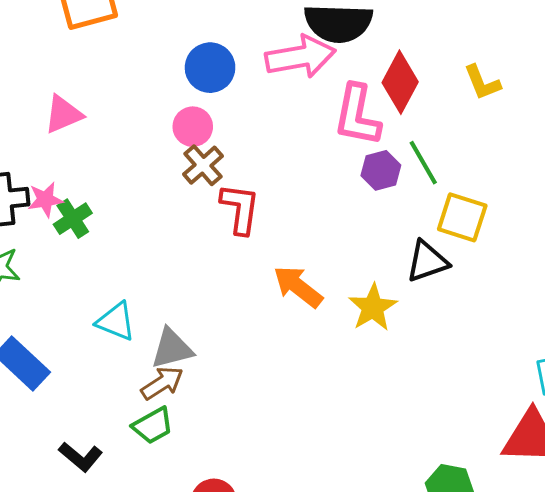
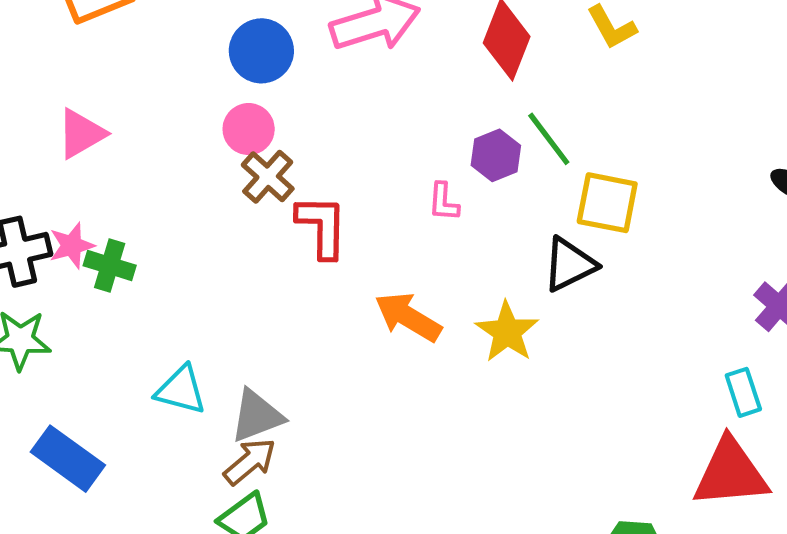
pink L-shape: (357, 115) -> (444, 202), moved, size x0.5
green cross: (73, 219) -> (110, 266), turned -33

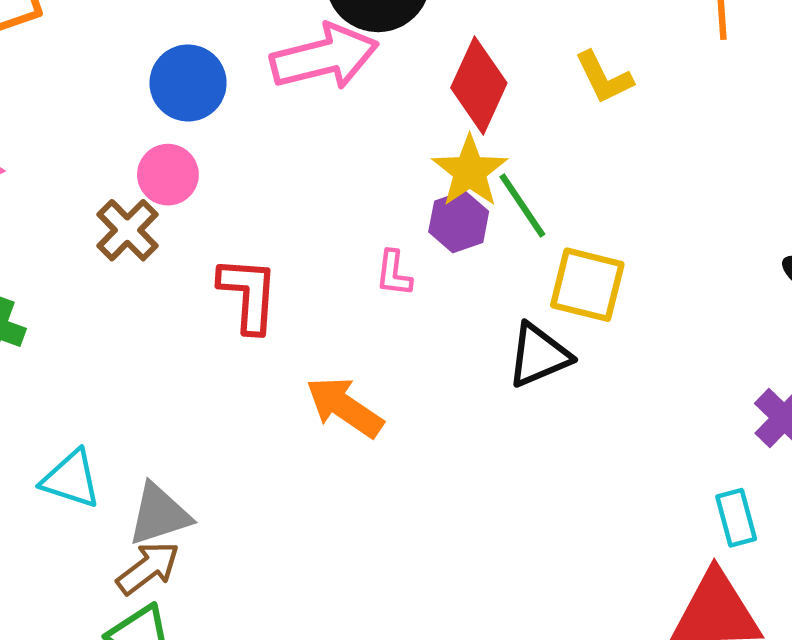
brown cross: (268, 177) -> (127, 230), moved
yellow star: (507, 332) -> (470, 171), moved

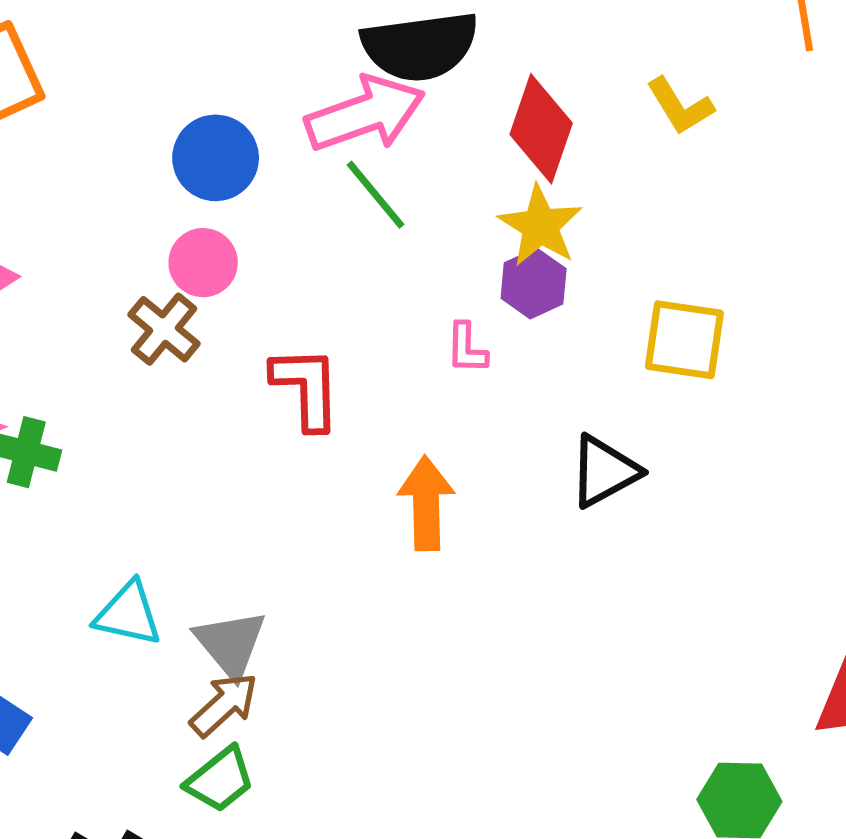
green line: (522, 205) -> (376, 195), moved
black triangle: (539, 355) -> (604, 471), moved
orange arrow: (344, 407) -> (426, 503), turned 60
gray triangle: (159, 514) -> (231, 644), turned -46

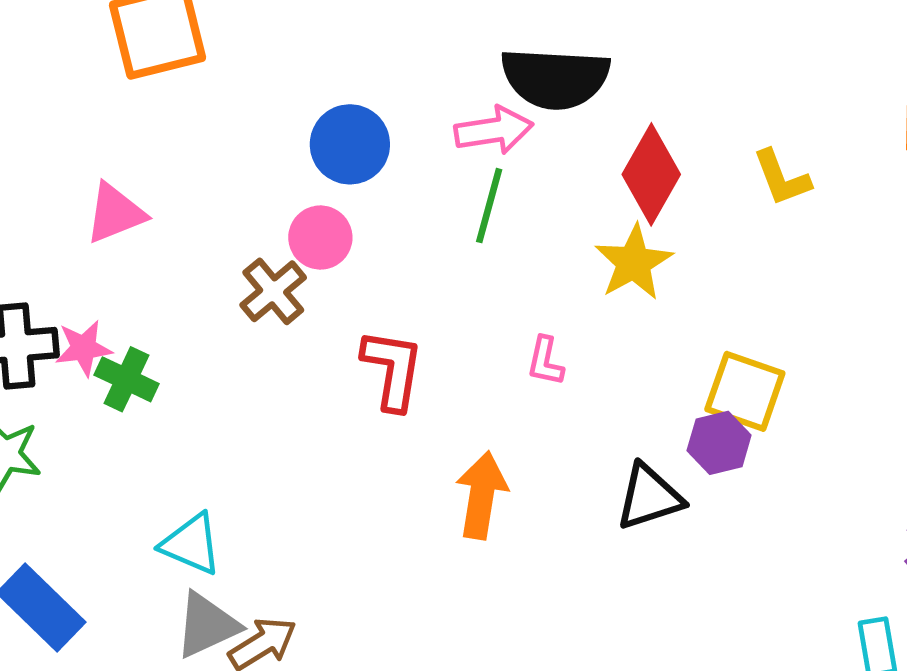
pink arrow: (365, 114) -> (494, 130), size x0.7
green line: (376, 195) -> (489, 206), turned 44
purple hexagon: (534, 283) -> (719, 443), moved
gray triangle: (231, 644) -> (207, 625), moved, turned 34

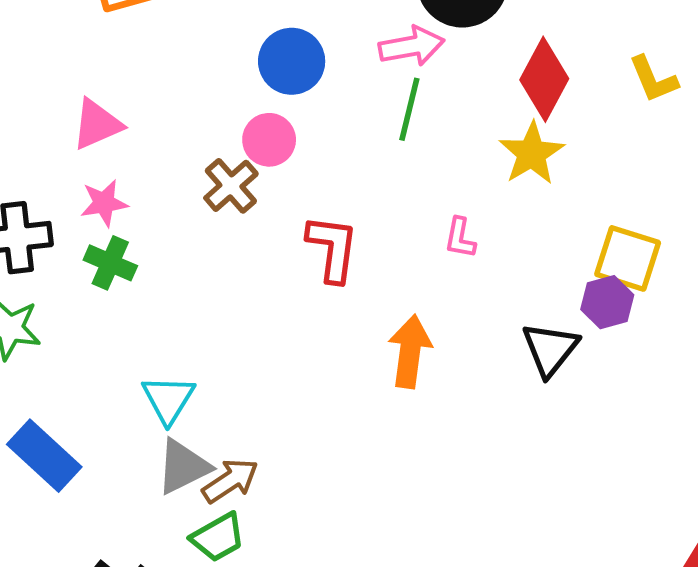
pink star: (84, 348) -> (104, 203), moved
black triangle: (649, 497) -> (550, 349), turned -32
cyan triangle: (191, 544) -> (168, 399), turned 40

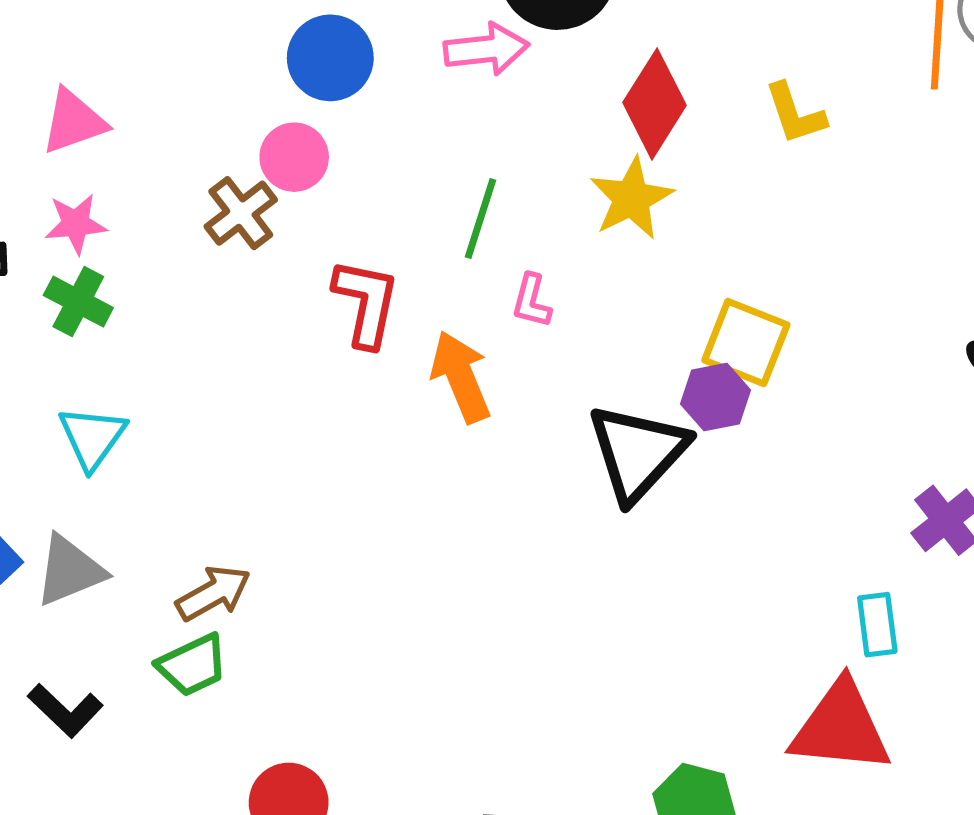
green line: (409, 109) -> (480, 219), moved
black triangle: (550, 349) -> (638, 452), size x1.4
orange arrow: (410, 352) -> (461, 377), moved, turned -34
cyan triangle: (168, 399) -> (92, 437), moved
gray triangle: (183, 467) -> (70, 571), moved

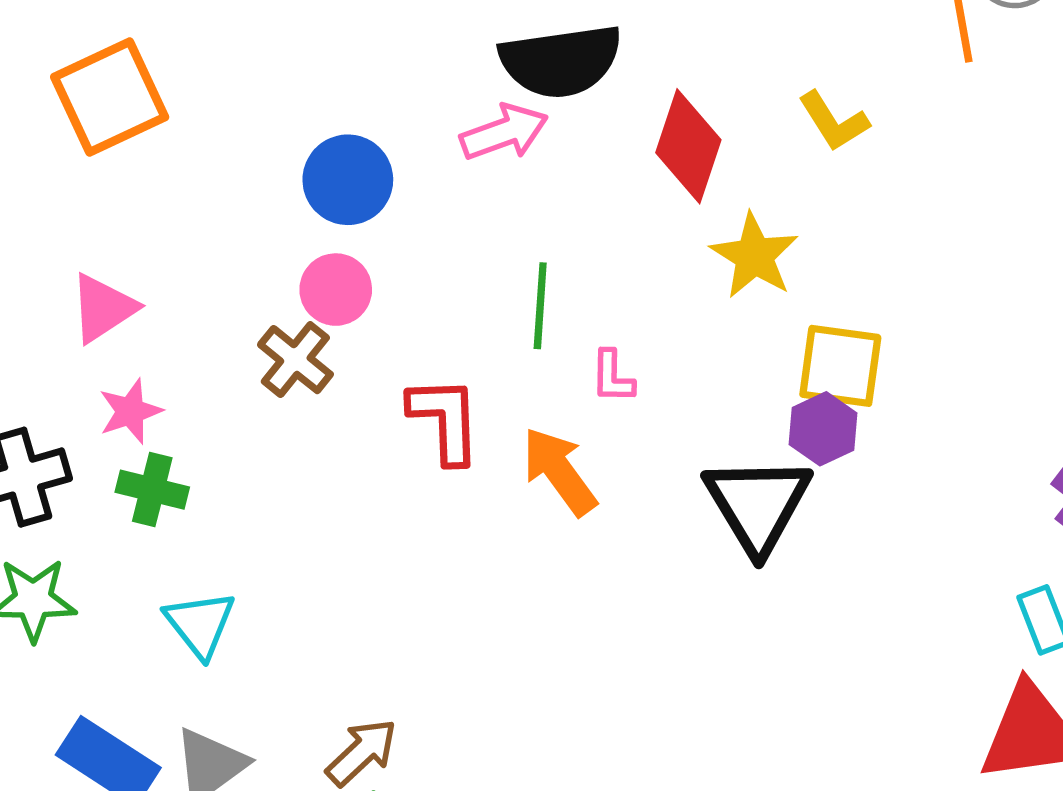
yellow star: (631, 198) -> (754, 256), moved

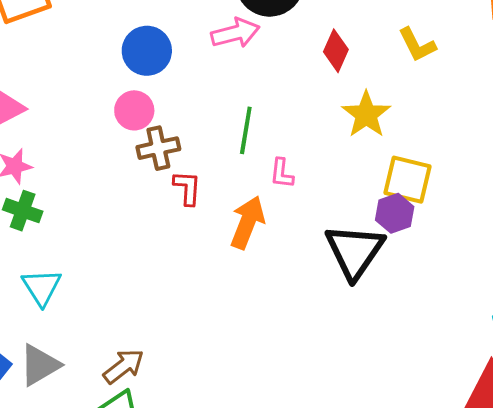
red diamond: (688, 146) -> (336, 51), size x0.7
brown cross: (295, 360) -> (158, 148), moved, turned 33
red L-shape: (445, 420) -> (187, 188), size x0.7
orange arrow: (559, 471) -> (247, 222), turned 52

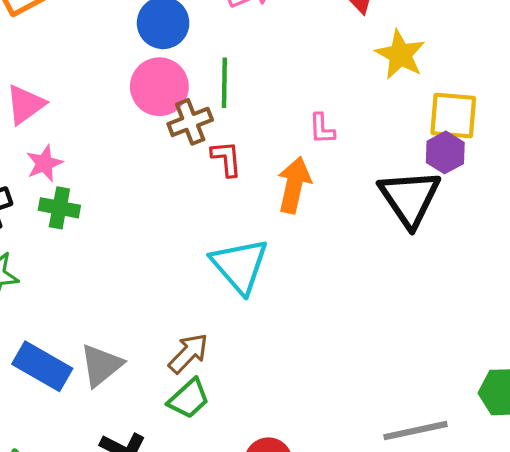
pink circle: (134, 110) -> (159, 87), size x1.4
green line: (246, 130) -> (224, 83), moved
cyan triangle: (42, 287) -> (240, 266), moved, size x1.4

